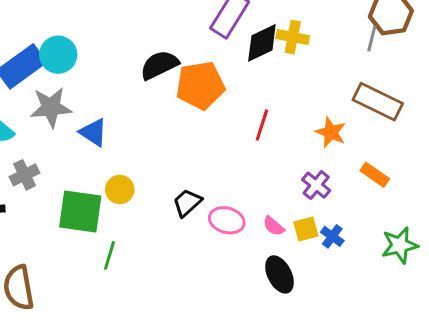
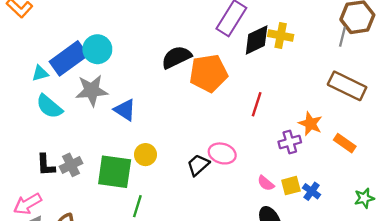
orange star: (331, 132) -> (310, 124), moved
gray cross: (25, 175) -> (71, 165), moved
purple cross: (316, 185) -> (290, 142), moved, turned 35
pink ellipse: (227, 220) -> (222, 153), moved
green star: (400, 245) -> (364, 198), size x0.7

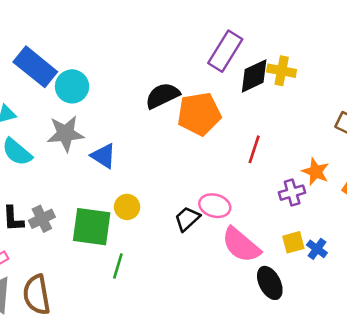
blue rectangle: (69, 58) -> (35, 67), moved, turned 75
pink semicircle: (266, 183) -> (241, 245), moved, size x2.0

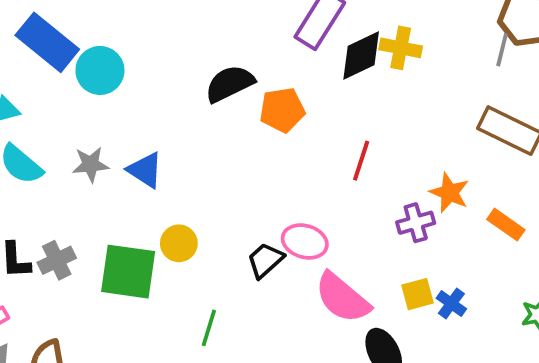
orange pentagon: (199, 114) -> (282, 110), size x0.7
gray star: (65, 134) -> (91, 164), moved, size x0.7
green line: (118, 266) -> (209, 328), moved

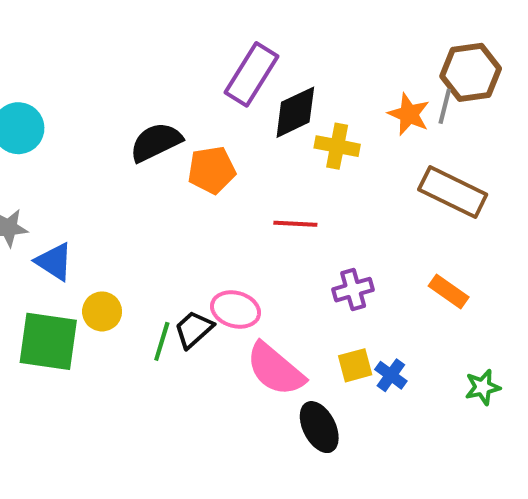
yellow cross: (401, 48) -> (337, 146), moved
red line: (361, 161) -> (295, 224), turned 75
blue triangle: (145, 170) -> (54, 262), moved
orange star: (449, 193) -> (409, 114), moved
green line: (209, 328) -> (162, 341), moved

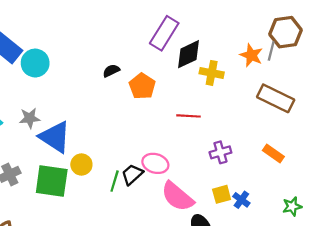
black semicircle: (156, 142) -> (111, 71), size x0.6
orange pentagon: (212, 170) -> (142, 86), turned -30
blue triangle: (54, 262) -> (55, 137), size x1.5

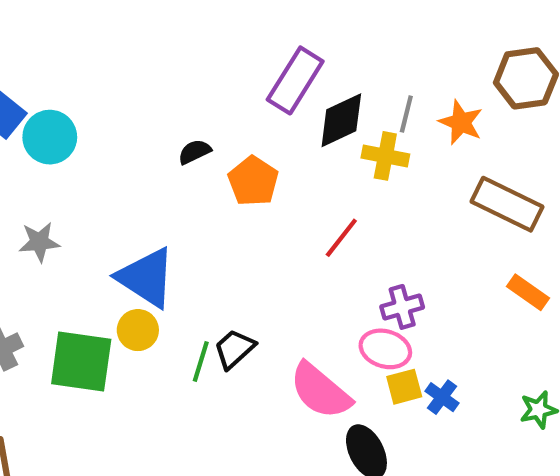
gray line: (271, 51) -> (406, 114), moved
red line: (188, 116) -> (341, 238), turned -55
blue triangle: (55, 137) -> (146, 278), moved
orange rectangle: (273, 153) -> (528, 292), moved
pink ellipse: (155, 163) -> (385, 349), moved

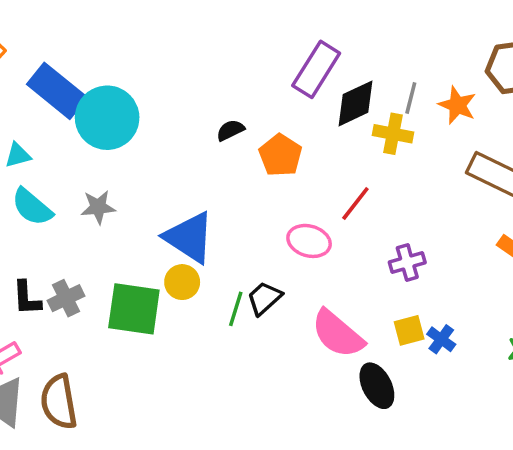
cyan circle: (50, 137) -> (107, 118), size x1.4
pink ellipse: (385, 349) -> (309, 241), moved

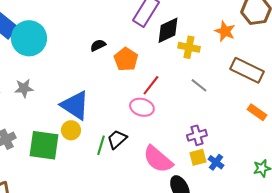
gray line: (411, 98) -> (199, 85), moved, turned -66
red line: (355, 203) -> (151, 85), moved
purple cross: (407, 262) -> (197, 135), moved

